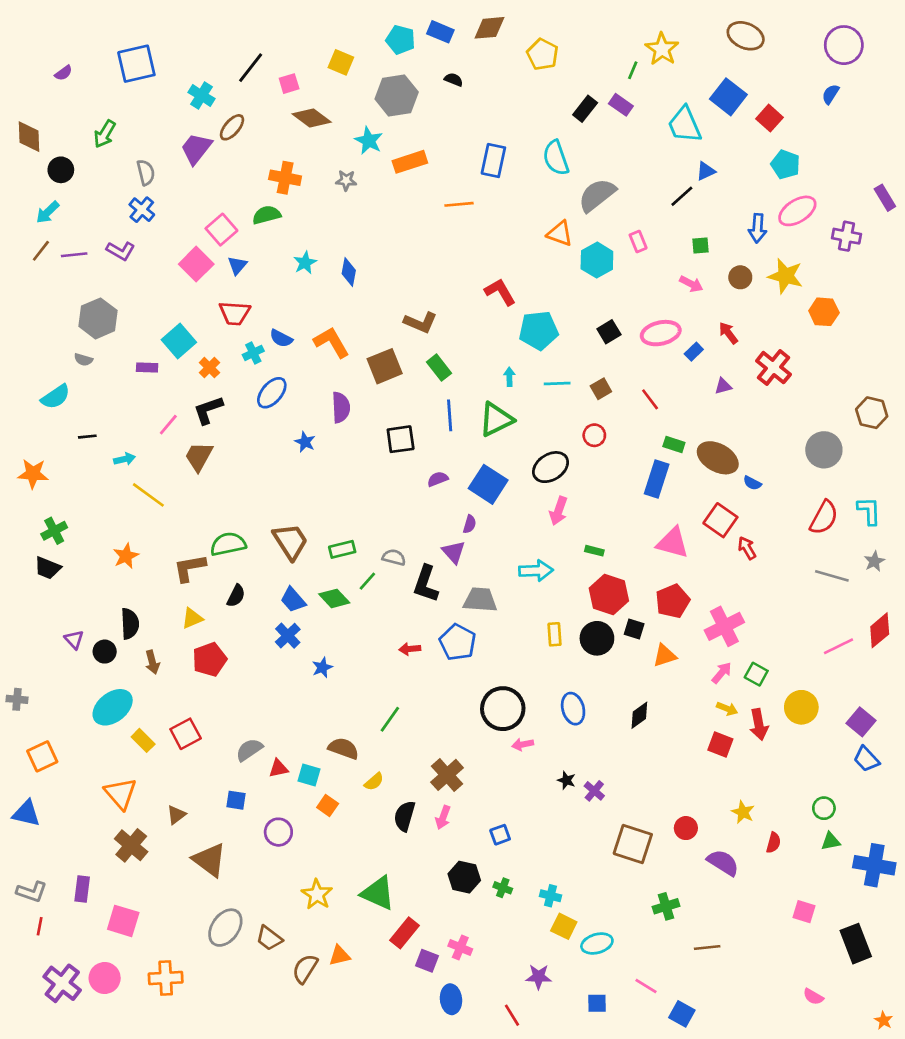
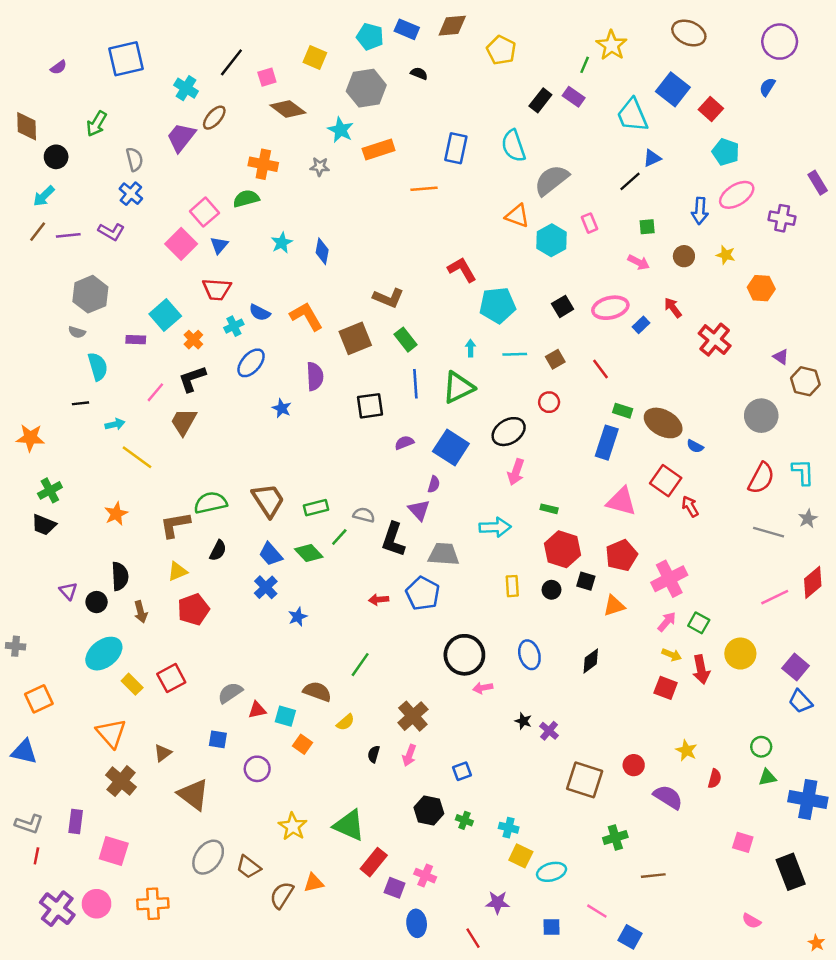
yellow star: (785, 276) -> (726, 255), size x0.6
purple triangle: (723, 386) -> (781, 357), moved, turned 49
cyan semicircle: (56, 397) -> (98, 367), moved, turned -72
black circle: (597, 638) -> (552, 590), size x0.6
black semicircle: (405, 816) -> (374, 754), size x0.6

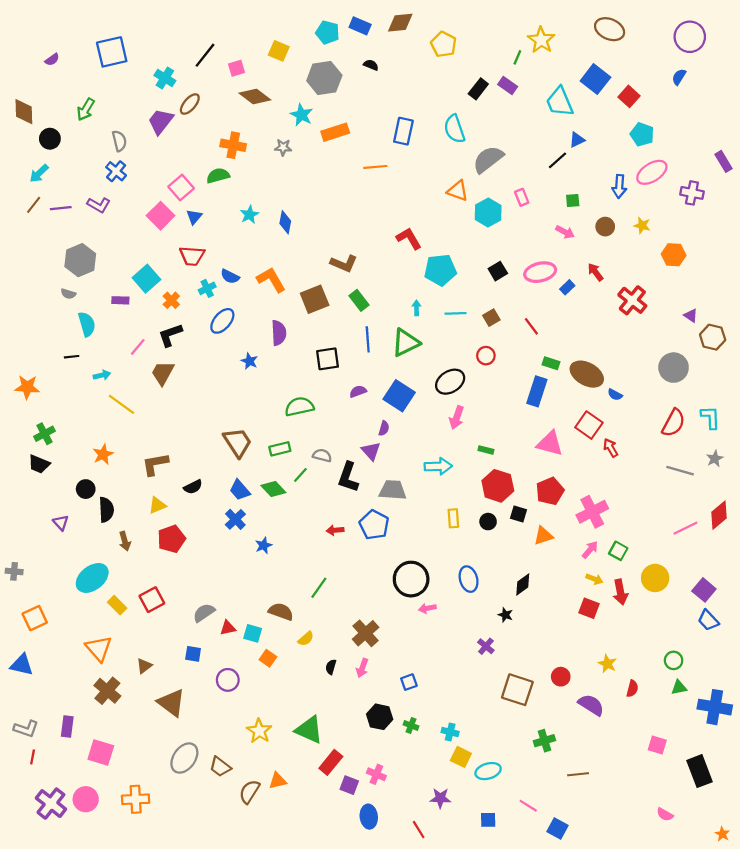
green semicircle: (211, 503) -> (299, 407), moved
black semicircle: (218, 551) -> (193, 487), turned 36
black circle: (97, 602) -> (86, 489), moved
black star: (523, 721) -> (505, 615), moved

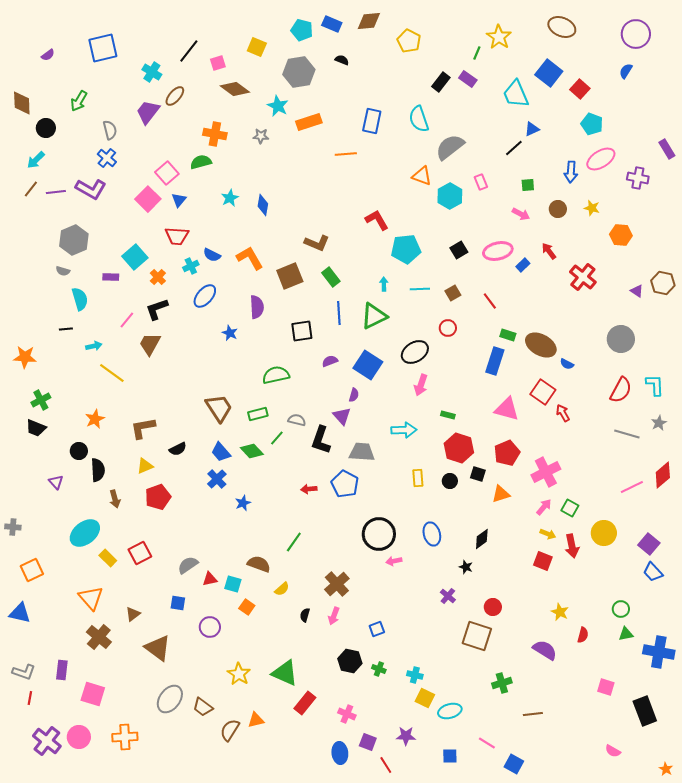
purple L-shape: (99, 205) -> (91, 189), size x1.4
brown hexagon: (713, 337) -> (663, 283), moved
red circle: (561, 677) -> (493, 607), moved
purple square: (349, 785) -> (368, 742), moved

